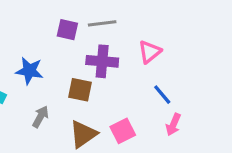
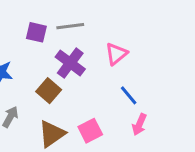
purple cross: (102, 61) -> (70, 63), turned 32
brown square: (80, 90) -> (49, 91), turned 30

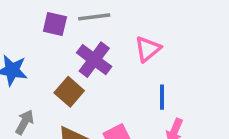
blue line: (129, 95) -> (162, 97), turned 40

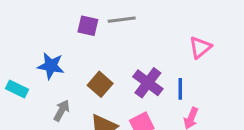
pink triangle: (148, 49) -> (200, 47), moved
purple cross: (94, 60) -> (148, 83), moved

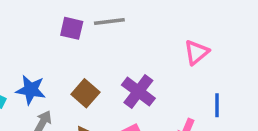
blue star: (51, 66) -> (31, 90), moved
blue line: (180, 89) -> (217, 105), moved

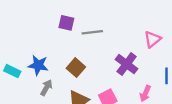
gray line: (109, 21) -> (92, 32), moved
purple cross: (138, 92) -> (127, 64), moved

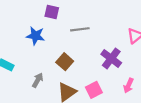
purple square: (66, 23) -> (52, 12), moved
blue star: (38, 65) -> (35, 36), moved

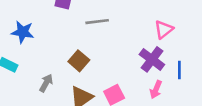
blue star: (35, 36) -> (23, 32), moved
purple cross: (111, 58) -> (152, 59), moved

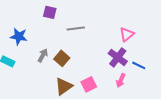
blue line: (179, 70) -> (139, 65), turned -64
gray arrow: (46, 83) -> (43, 55), moved

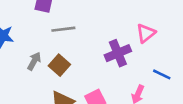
gray line: (76, 28) -> (63, 29), moved
purple cross: (118, 57) -> (118, 53), moved, turned 30

